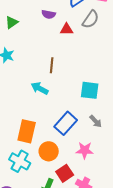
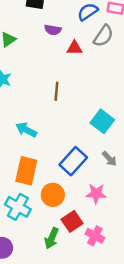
cyan arrow: (40, 88) -> (26, 130), moved
cyan square: (90, 90) -> (102, 121), turned 30

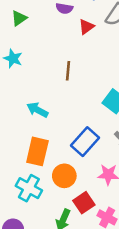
red triangle: (74, 48) -> (86, 27), turned -35

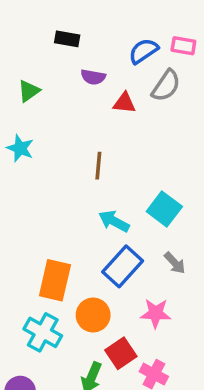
red triangle: (86, 27) -> (124, 103), turned 42
cyan arrow: (37, 110) -> (114, 221), moved

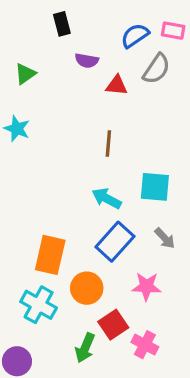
black rectangle: (67, 39) -> (62, 24), turned 65
brown line: (98, 166) -> (108, 144), moved
cyan square: (164, 209) -> (155, 187), turned -32

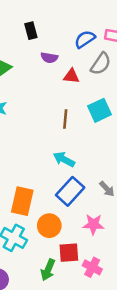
cyan square: (155, 187) -> (100, 110), moved, turned -30
red square: (113, 325) -> (69, 253), turned 30

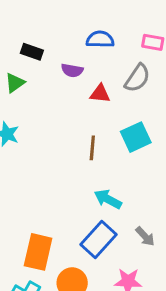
black rectangle: (31, 31) -> (32, 52), moved, turned -56
blue semicircle: (85, 39) -> (100, 39), moved, turned 35
cyan arrow: (64, 159) -> (108, 199), moved

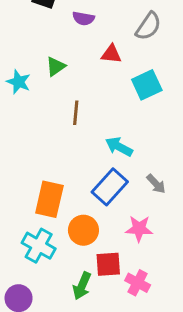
green triangle: (15, 83) -> (56, 66), moved
red triangle: (100, 94) -> (111, 54), moved
brown line: (92, 148) -> (76, 113), moved

